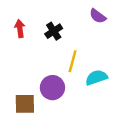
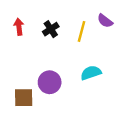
purple semicircle: (98, 16) -> (105, 21), moved
yellow line: (73, 61) -> (81, 31), moved

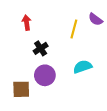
red arrow: (19, 27) -> (27, 23), moved
black cross: (51, 29) -> (41, 48), moved

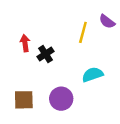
red arrow: (27, 23) -> (25, 43), moved
purple circle: (45, 75) -> (61, 99), moved

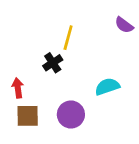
yellow line: (83, 32) -> (68, 38), moved
red arrow: (25, 43) -> (18, 88), moved

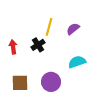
purple semicircle: (124, 25) -> (73, 29), moved, turned 104
red arrow: (18, 88) -> (13, 47), moved

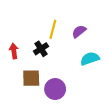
cyan semicircle: (77, 62) -> (90, 59), moved
brown square: (20, 83) -> (31, 78), moved

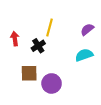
purple semicircle: (79, 31) -> (87, 29), moved
red arrow: (14, 51) -> (15, 39), moved

